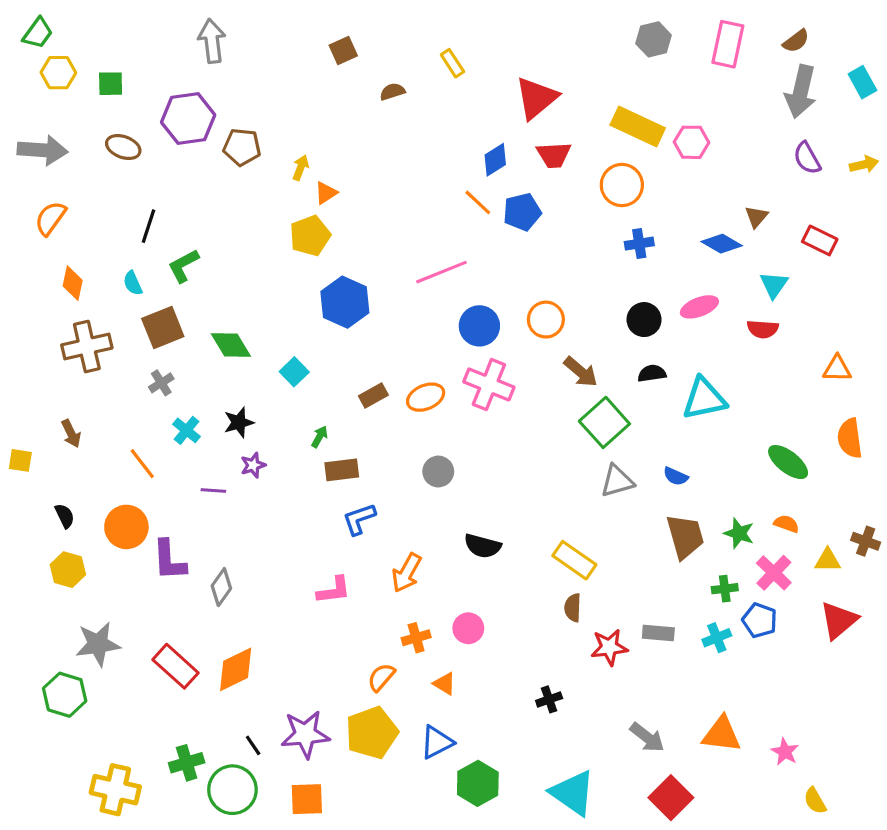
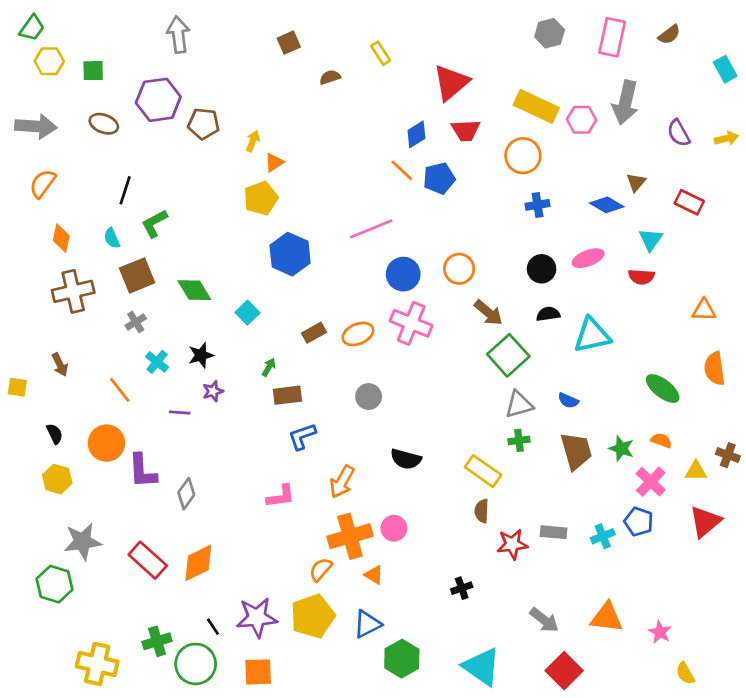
gray arrow: (801, 92) -> (625, 102), moved
green cross: (725, 589) -> (519, 440), moved
orange cross: (416, 638) -> (350, 536), size x1.8

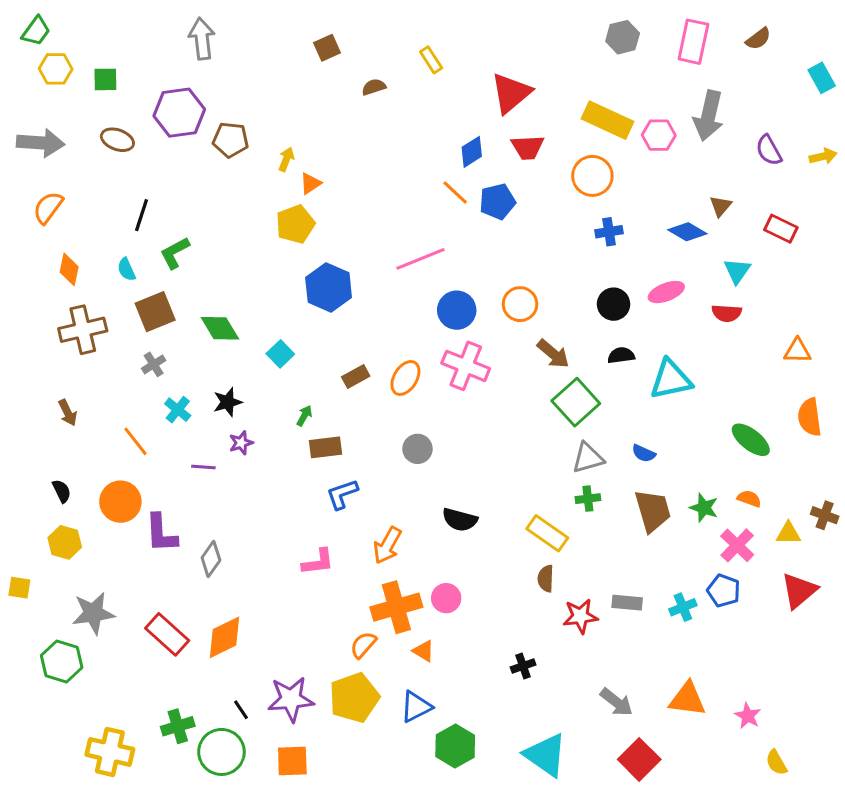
orange ellipse: (358, 334) -> (405, 378), turned -36
yellow square: (17, 387) -> (19, 588), moved

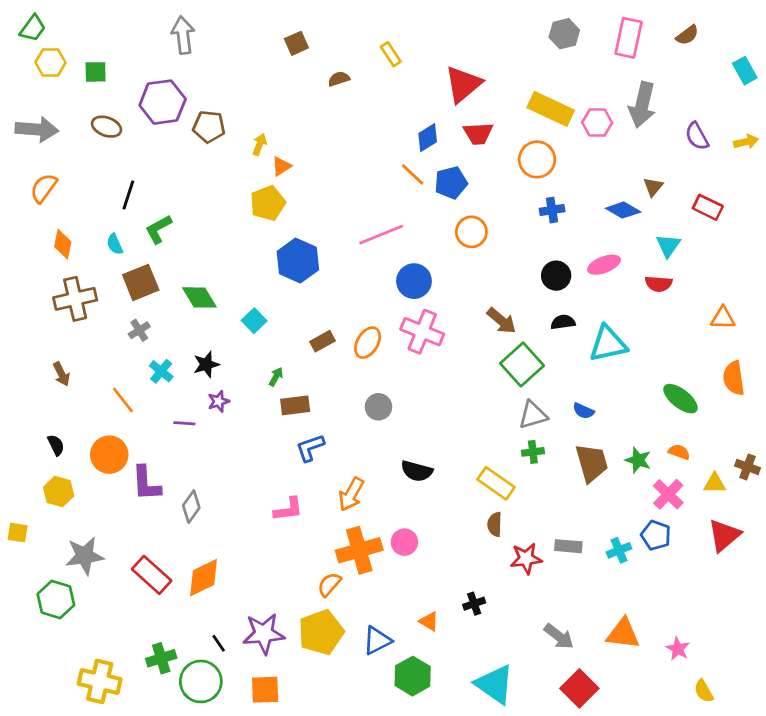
orange circle: (520, 304) -> (471, 232), moved
orange triangle: (424, 651) -> (429, 621), moved

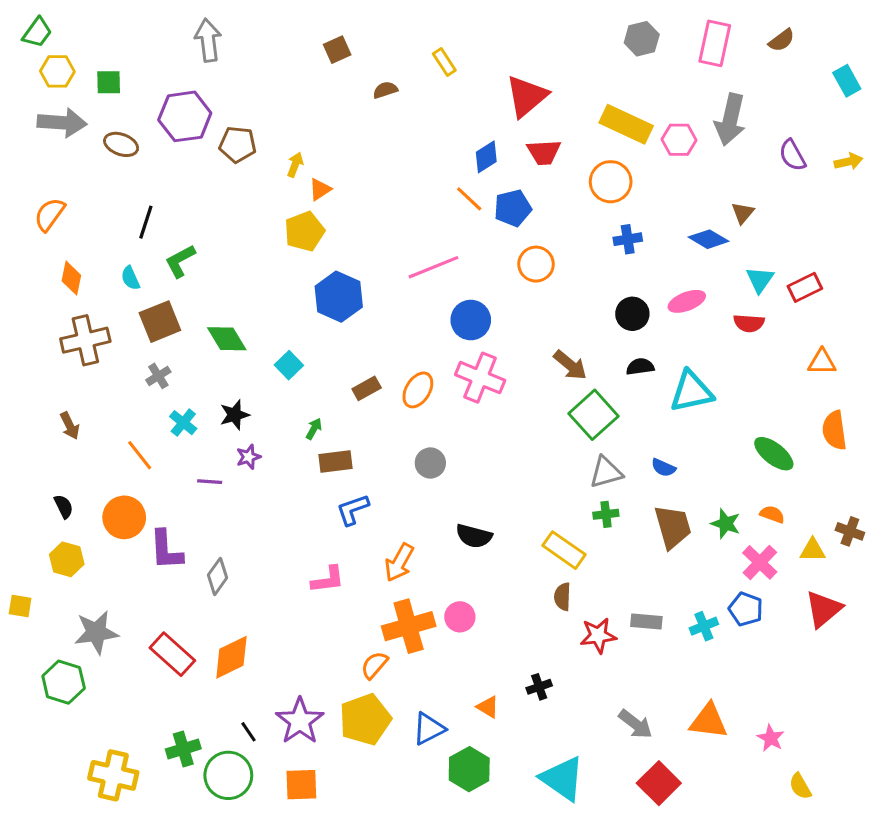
gray arrow: (37, 129) -> (62, 123), moved
red rectangle: (708, 207) -> (805, 287), moved, turned -52
purple star: (264, 634) -> (300, 721), turned -30

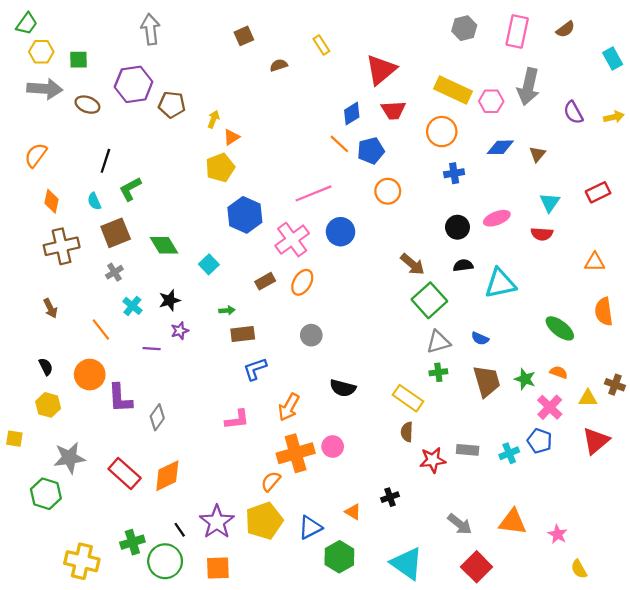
blue diamond: (709, 239) -> (500, 147), moved, turned -32
red rectangle: (805, 287) -> (598, 192), moved
pink cross: (480, 378) -> (292, 240), moved, turned 32
green arrow: (314, 429) -> (227, 310), turned 56

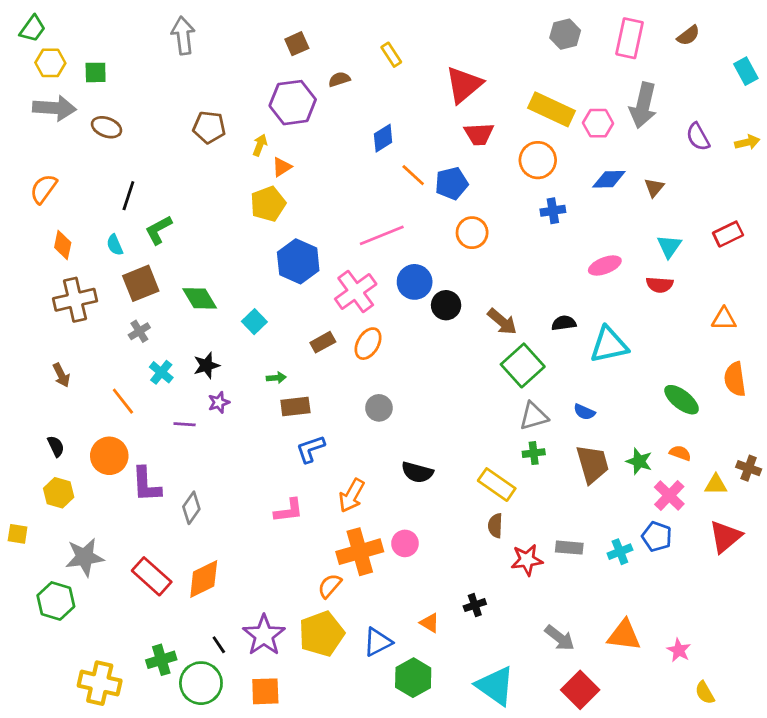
purple hexagon: (134, 84) -> (293, 103), moved
blue diamond: (352, 114) -> (383, 138), moved
black circle: (457, 227) -> (446, 305), moved

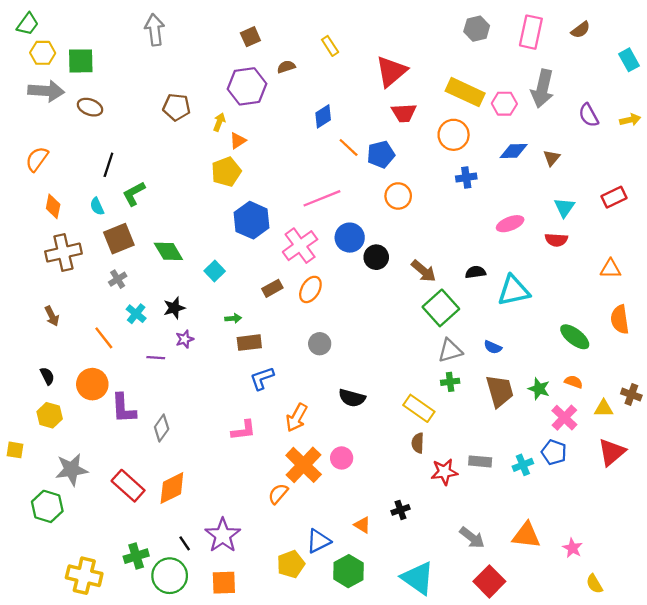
green square: (96, 72) -> (81, 61), size x1.4
orange cross: (360, 552) -> (304, 465), turned -30
yellow pentagon: (321, 634) -> (291, 564), moved, size x0.7

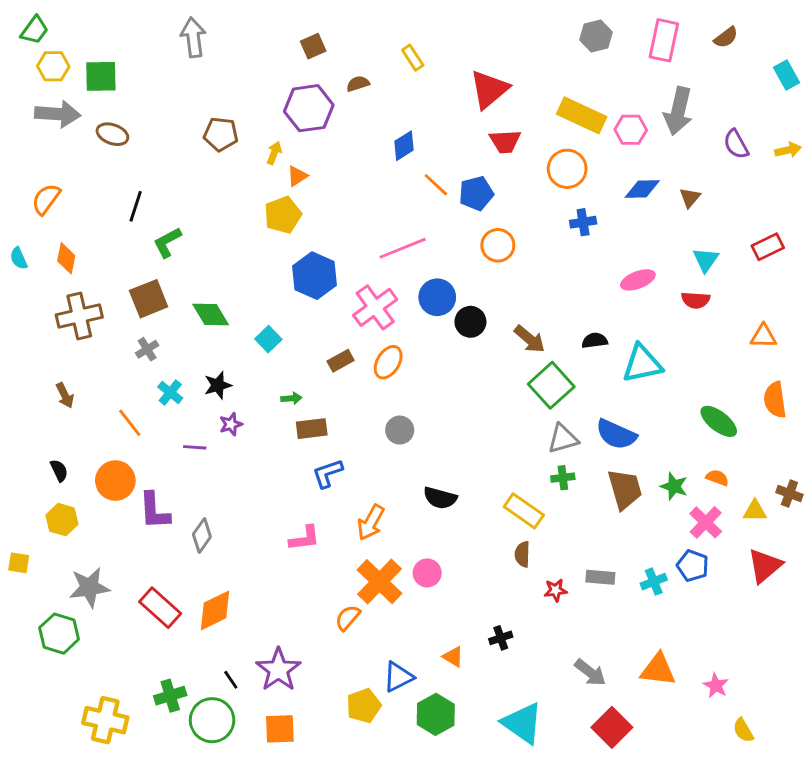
cyan semicircle: (97, 206) -> (19, 258), moved
blue semicircle: (493, 347) -> (616, 434), size x1.8
red star: (444, 472) -> (556, 590), size x0.7

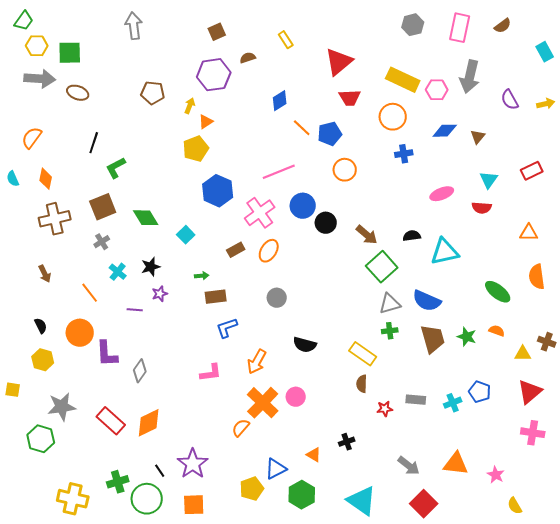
pink cross: (706, 522) -> (533, 433), moved, turned -35

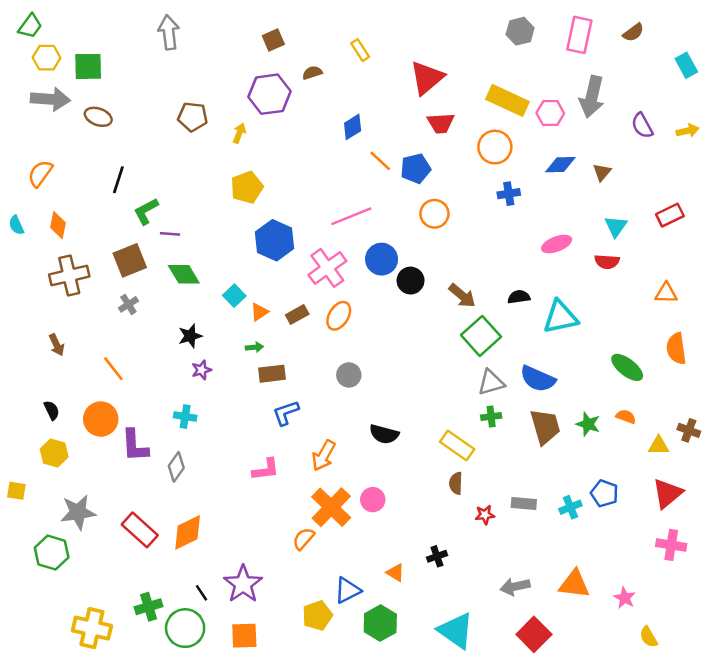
orange triangle: (206, 122) -> (259, 312), moved
cyan cross: (118, 272) -> (185, 417), moved, turned -30
purple line: (135, 310) -> (170, 234), moved
gray arrow: (409, 466) -> (515, 587), turned 130

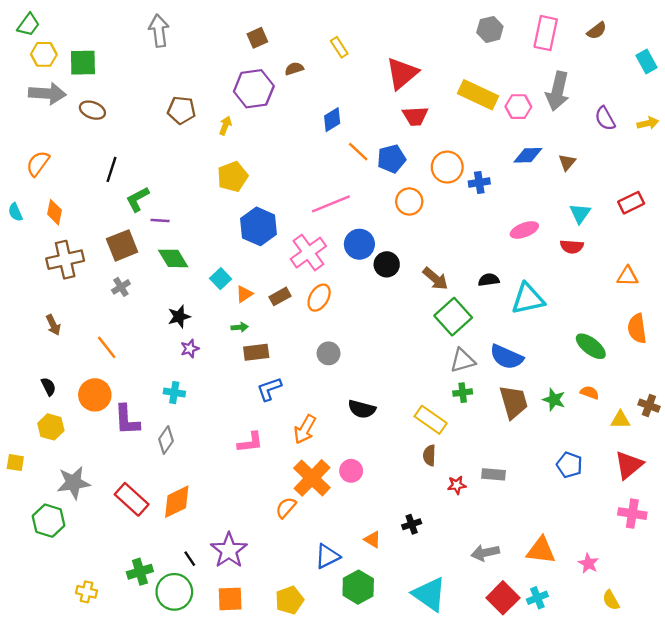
orange circle: (495, 147) -> (447, 167), moved
cyan cross: (570, 507) -> (537, 598), moved
yellow pentagon: (317, 615) -> (289, 600), moved
yellow cross: (92, 628) -> (87, 592), size x0.6

